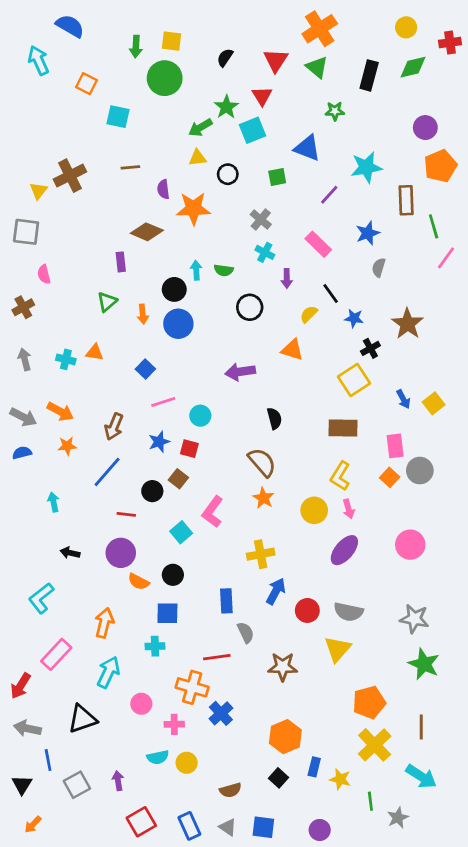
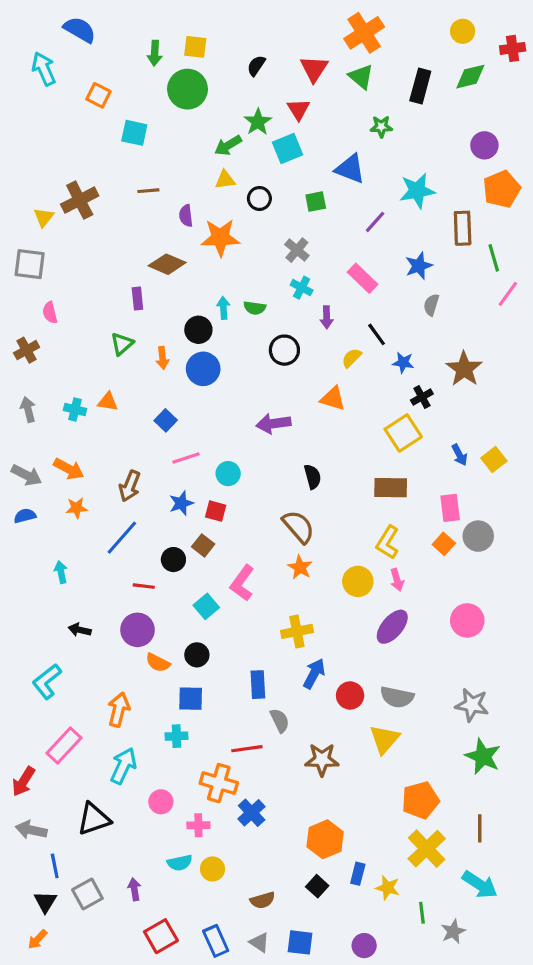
black triangle: (22, 785) -> (45, 902), moved

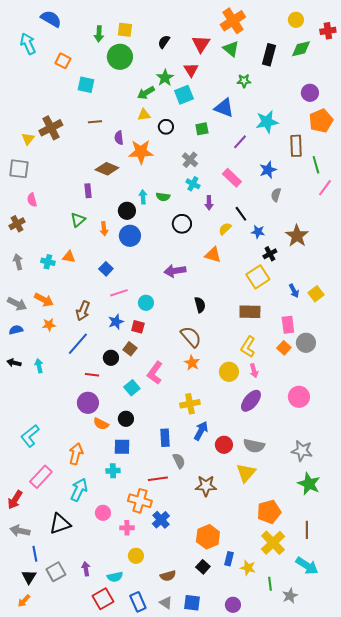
black arrow: (80, 630) -> (14, 363), moved
cyan semicircle: (180, 863) -> (115, 577), moved

